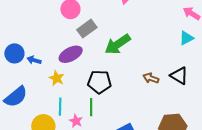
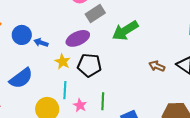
black pentagon: (99, 82) -> (89, 65), moved
green line: (91, 107) -> (103, 101), moved

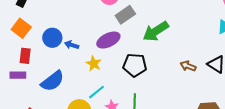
black pentagon: (89, 65) -> (135, 65), moved
cyan line: (65, 90) -> (97, 92), turned 48

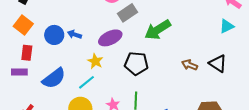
blue arrow: (72, 45) -> (74, 34), moved
cyan line: (97, 92) -> (87, 82), moved

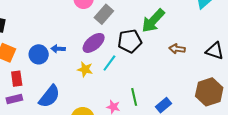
green arrow: (158, 30) -> (153, 21), moved
black pentagon: (136, 63) -> (130, 41), moved
black triangle: (218, 63) -> (215, 51), moved
cyan line: (87, 82) -> (109, 63), moved

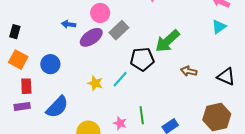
purple ellipse: (94, 43) -> (91, 37), moved
blue arrow: (58, 49) -> (69, 24), moved

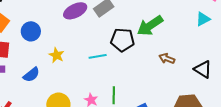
cyan line: (120, 79) -> (98, 56), turned 30
yellow star: (95, 83) -> (57, 55), moved
blue semicircle: (57, 107) -> (31, 75), size x0.7

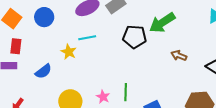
blue circle: (31, 31) -> (44, 17), moved
cyan line: (98, 56) -> (87, 38), moved

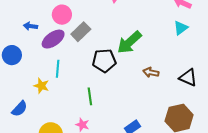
cyan line: (87, 38) -> (58, 69), turned -66
green line: (126, 92) -> (90, 96), moved

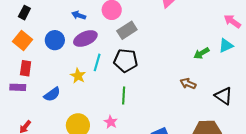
purple ellipse: (53, 39) -> (85, 38), moved
green arrow: (129, 42) -> (201, 53), moved, size x0.6
black pentagon: (104, 61) -> (126, 60), moved

